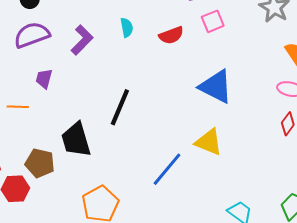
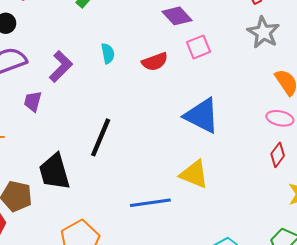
purple trapezoid: (44, 79) -> (33, 101), moved
blue line: (167, 169) -> (150, 203), turned 42

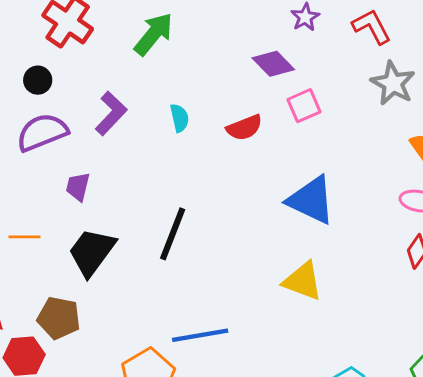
purple L-shape: (61, 67) -> (111, 113), moved
black trapezoid: (54, 172) -> (92, 252), moved, turned 54
blue line: (150, 203) -> (200, 335), moved

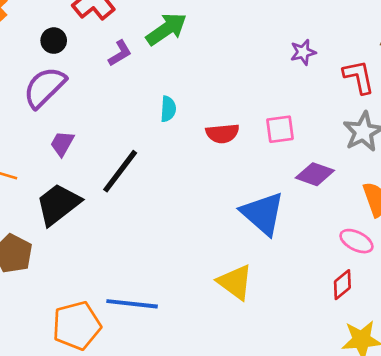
purple diamond: (273, 64) -> (315, 174), moved, turned -42
purple L-shape: (111, 113) -> (120, 53), moved, size x0.7
purple semicircle: (42, 132) -> (45, 87), turned -39
black line: (173, 234) -> (120, 171), moved

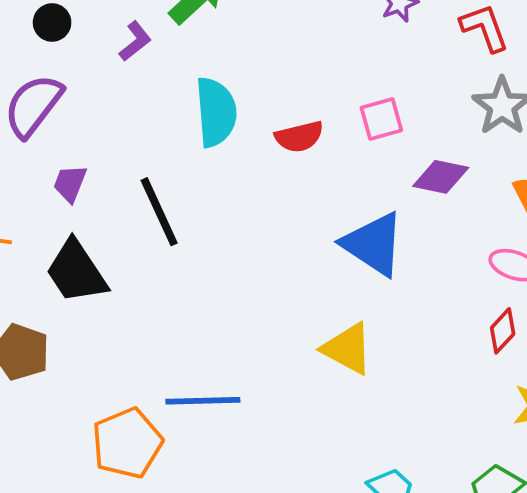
black circle: (54, 41) -> (52, 23), moved
cyan semicircle: (168, 109) -> (216, 112), size x1.8
black line: (120, 171) -> (159, 212), turned -54
black trapezoid: (58, 204) -> (76, 272), turned -78

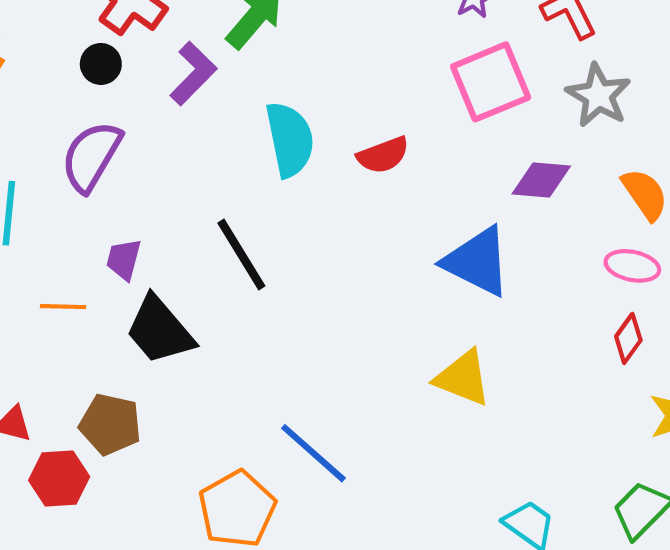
purple L-shape: (135, 41) -> (193, 73), size x1.4
pink square: (381, 119) -> (491, 82), moved, size x1.6
purple trapezoid: (70, 183) -> (124, 259), moved
blue line: (203, 401) -> (313, 453), turned 50

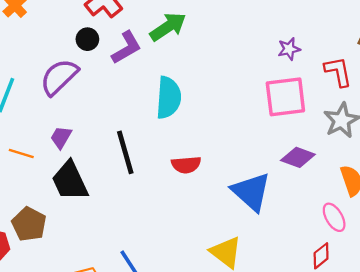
black circle: (101, 64) -> (87, 39), moved
red semicircle: (383, 155) -> (186, 165), moved
pink ellipse: (632, 266) -> (334, 217), turned 32

